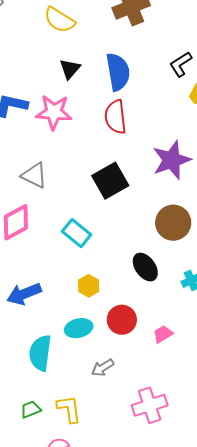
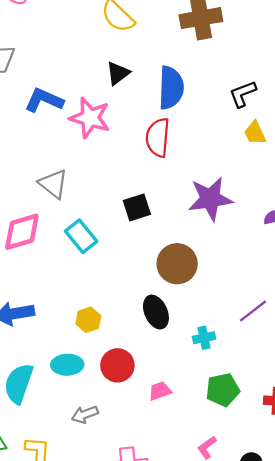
black square: (110, 181) -> (137, 207), size x0.7
brown circle: (173, 223) -> (177, 264), moved
cyan rectangle: (77, 233) -> (81, 236), moved

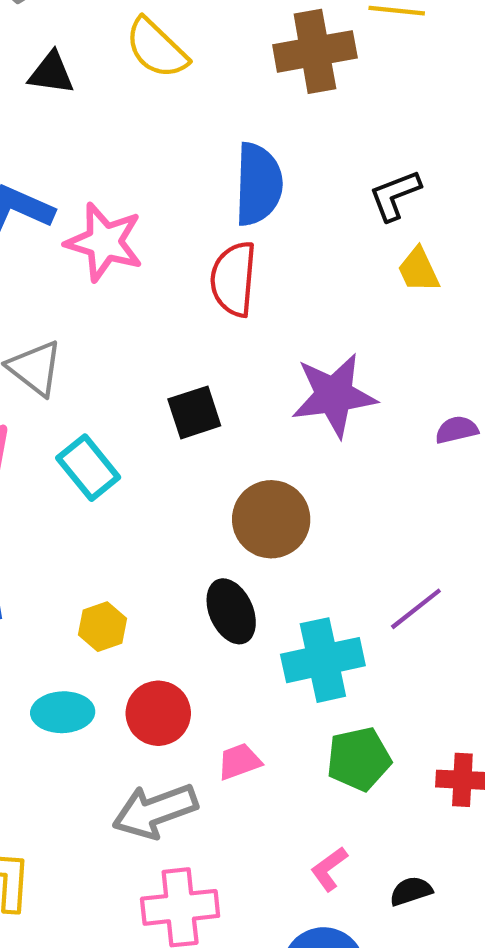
black triangle: (118, 73) -> (51, 73), moved, turned 45
cyan cross: (204, 338) -> (323, 660), size x1.8
gray arrow: (85, 414) -> (155, 811), moved, size x1.6

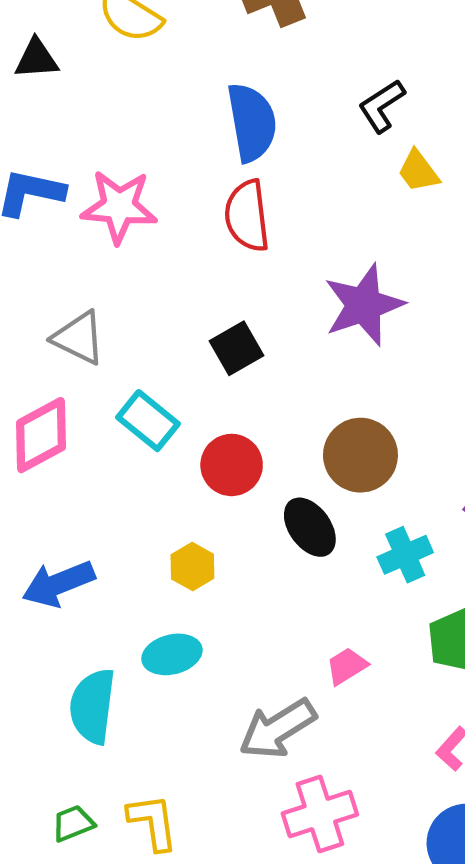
brown circle: (271, 519) -> (360, 455), moved
cyan cross: (323, 660) -> (405, 555), size x0.7
red circle: (158, 713) -> (232, 465), moved

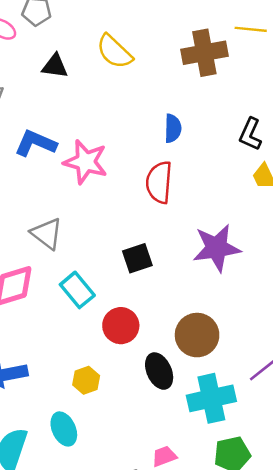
black L-shape: (382, 106) -> (250, 134), turned -44
blue semicircle: (252, 122) -> (173, 128), size x0.6
cyan cross: (405, 555) -> (211, 398), size x1.5
cyan ellipse: (172, 654) -> (64, 429), turned 68

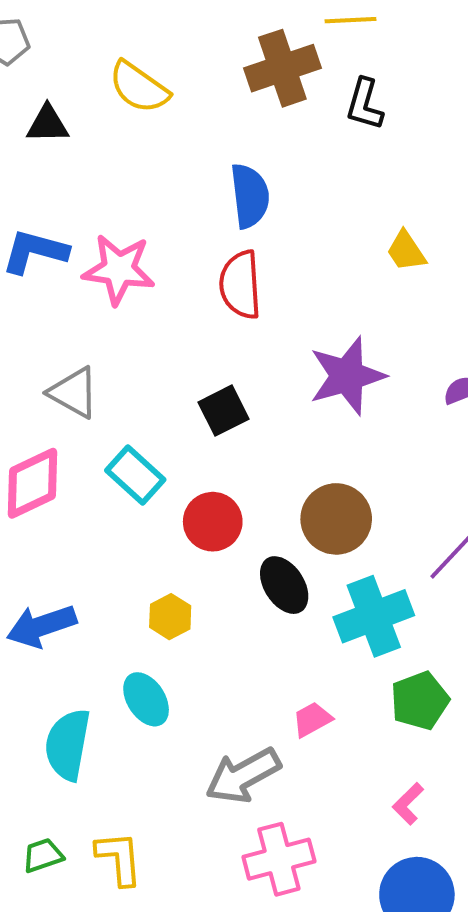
blue semicircle: (173, 128) -> (250, 196), size x1.4
black L-shape: (250, 134) -> (365, 104), moved

